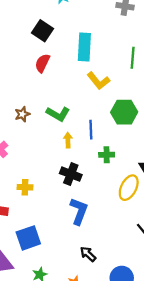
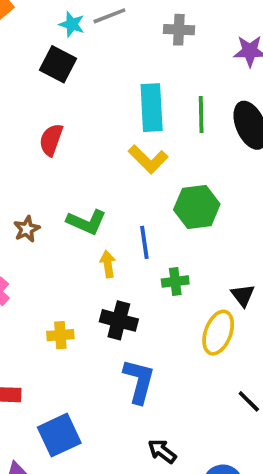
black square: (43, 31) -> (58, 64), moved
cyan rectangle: (84, 47) -> (152, 108), moved
yellow cross: (25, 187) -> (60, 335), moved

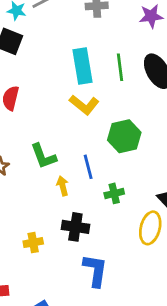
green L-shape: (86, 222) -> (43, 156), turned 52

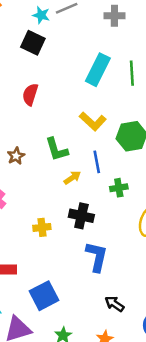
cyan rectangle: (83, 66) -> (98, 70), turned 32
yellow L-shape: (84, 105) -> (93, 121), moved
yellow arrow: (63, 186) -> (72, 178), turned 66

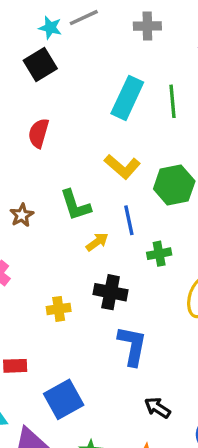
black square: (33, 43) -> (40, 64), turned 35

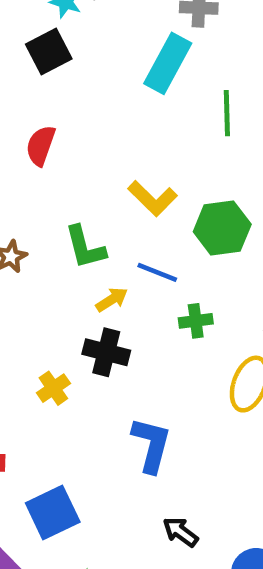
cyan rectangle: (127, 98) -> (168, 63), moved
blue line: (129, 220) -> (157, 272), turned -60
black cross: (111, 292) -> (106, 352), moved
yellow cross: (59, 309) -> (53, 388), turned -30

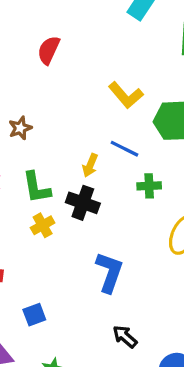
green L-shape: (85, 247) -> (36, 187), moved
yellow arrow: (112, 300) -> (90, 165), turned 140
blue square: (53, 513) -> (34, 315), size x0.6

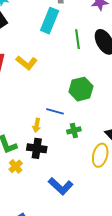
yellow L-shape: (126, 95) -> (27, 63), moved
blue L-shape: (109, 272) -> (61, 186), turned 125

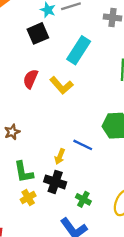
cyan rectangle: (50, 21) -> (79, 50), moved
green cross: (74, 130) -> (83, 199), moved, turned 32

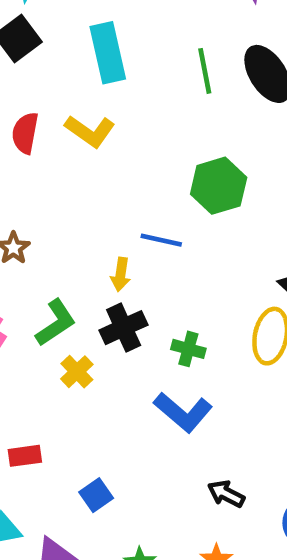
cyan rectangle: (79, 50) -> (108, 53), turned -32
green L-shape: (24, 172) -> (56, 323), turned -100
black cross: (55, 182) -> (124, 328), turned -30

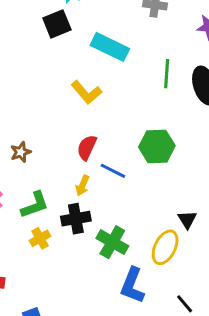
cyan rectangle: (108, 53) -> (110, 47), turned -66
red semicircle: (25, 133) -> (87, 147), moved
green cross: (188, 349) -> (112, 242), size x1.5
blue L-shape: (183, 412) -> (132, 285), moved, turned 57

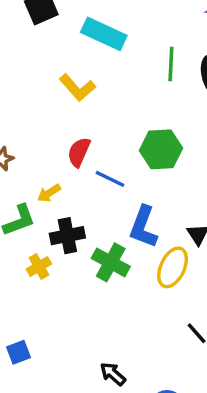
yellow arrow: (82, 185) -> (49, 193), moved, turned 36
yellow cross: (40, 238) -> (39, 266), moved
blue L-shape: (132, 285) -> (143, 227), moved

